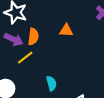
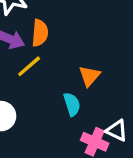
orange triangle: (66, 30) -> (89, 76), moved, turned -48

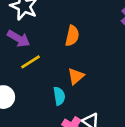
orange semicircle: (40, 33) -> (72, 36), moved

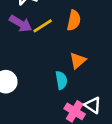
yellow line: (31, 62) -> (43, 26), moved

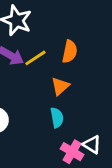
orange triangle: (78, 61) -> (60, 86), moved

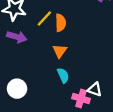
yellow line: (35, 58) -> (44, 19), moved

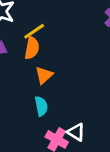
orange semicircle: (61, 23) -> (32, 48), moved

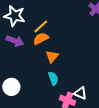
orange semicircle: (32, 48) -> (41, 39), turned -119

